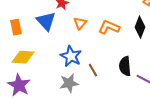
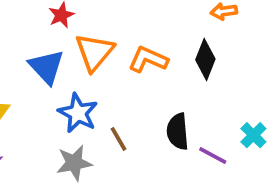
blue triangle: (46, 21) -> (47, 67), moved
orange triangle: (80, 23) -> (95, 52), size x1.6

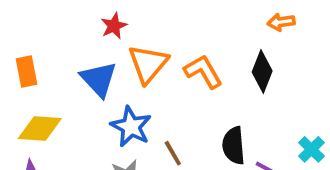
orange L-shape: (148, 59) -> (203, 71), turned 36

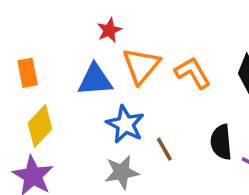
blue triangle: (99, 79) -> (95, 80), turned -51
yellow diamond: (40, 128) -> (40, 126), turned -51

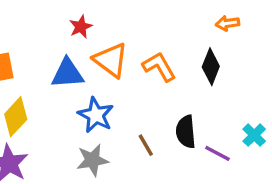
orange triangle: (141, 66) -> (111, 60), turned -33
brown line: (164, 149) -> (146, 145), moved

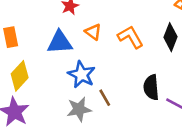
orange triangle: (111, 60) -> (93, 32), size x0.6
brown line: (146, 145) -> (105, 98), moved

